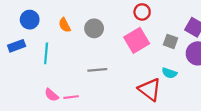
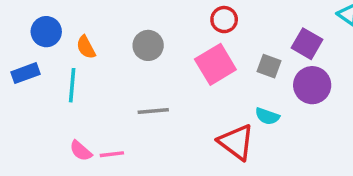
orange semicircle: (65, 25) -> (86, 47), moved

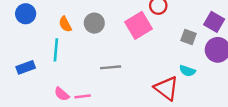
blue circle: (46, 32) -> (26, 14), moved
gray circle: (148, 45) -> (94, 23), moved
pink square: (215, 64) -> (138, 25), moved
blue rectangle: (26, 73) -> (26, 67), moved

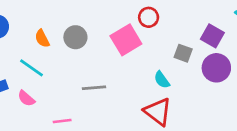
cyan line: (56, 50) -> (32, 68), turned -60
cyan semicircle: (187, 71) -> (162, 80), moved, turned 35
pink semicircle: (62, 94) -> (26, 98), moved

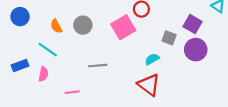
cyan semicircle: (162, 80) -> (152, 59), turned 96
pink semicircle: (26, 98) -> (43, 74), turned -120

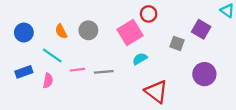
blue circle: (20, 17) -> (24, 33), moved
purple circle: (196, 50) -> (204, 74), moved
cyan semicircle: (152, 59) -> (140, 59), moved
pink line: (72, 92) -> (77, 70), moved

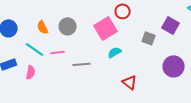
pink line: (77, 70) -> (58, 52), moved
red triangle: (156, 92) -> (130, 82), size x0.7

